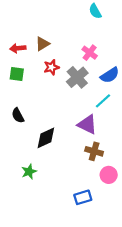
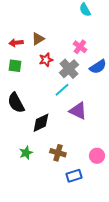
cyan line: (103, 101) -> (62, 90), moved
black semicircle: (18, 115) -> (16, 103), size x1.5
brown cross: (94, 151) -> (58, 153), moved

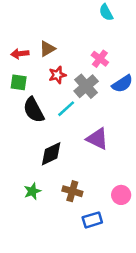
cyan line: (62, 90) -> (66, 109), moved
black semicircle: (16, 103) -> (34, 110), moved

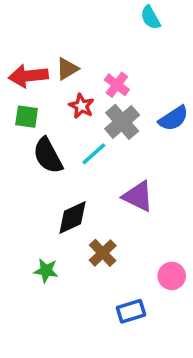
red arrow: (20, 54) -> (28, 76), size x1.5
pink cross: (100, 59) -> (117, 85), moved
red star: (57, 75) -> (81, 106), turned -30
green star: (32, 191) -> (46, 271), turned 30
brown cross: (72, 191) -> (103, 253), moved, turned 30

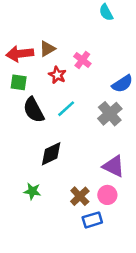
gray cross: (122, 122) -> (110, 114), moved
purple triangle: (138, 196) -> (114, 166), moved
brown cross: (103, 253) -> (80, 196), moved
pink circle: (172, 276) -> (107, 195), moved

